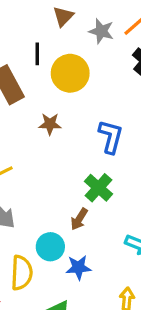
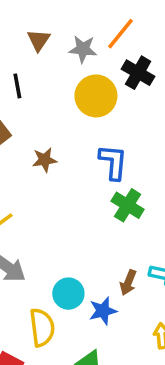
yellow circle: (70, 73) -> (96, 96), moved
green cross: (98, 188) -> (128, 205), moved
brown arrow: (79, 219) -> (128, 283), moved

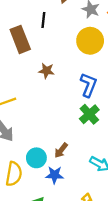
brown arrow: (128, 283) -> (61, 150), moved

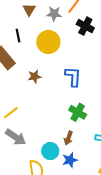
yellow circle: (90, 41) -> (48, 42), moved
green cross: (89, 114) -> (78, 112), moved

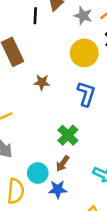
black line: (18, 36) -> (35, 16), moved
yellow circle: (48, 42) -> (84, 53), moved
green cross: (78, 112) -> (68, 135), moved

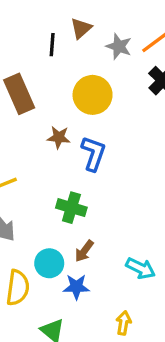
yellow circle: (84, 53) -> (93, 95), moved
blue L-shape: (86, 94) -> (93, 154), moved
green cross: (68, 135) -> (71, 208), moved, turned -30

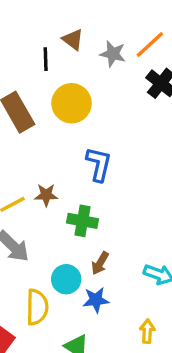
brown triangle: (81, 28) -> (73, 40), turned -35
yellow circle: (93, 95) -> (72, 103), moved
brown star: (59, 137) -> (46, 195), moved

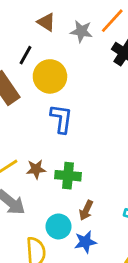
black line: (46, 59) -> (26, 55), moved, turned 36
blue L-shape: (99, 164) -> (61, 119), moved
brown star: (46, 195) -> (36, 169), moved

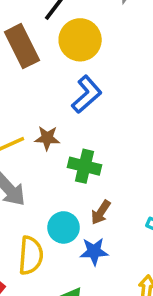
blue L-shape: (61, 119) -> (87, 94), turned 32
brown star: (36, 169) -> (47, 138), moved

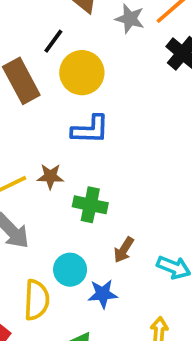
blue L-shape: (87, 94) -> (90, 130), turned 45
brown arrow: (101, 212) -> (124, 250), moved

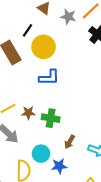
brown star: (50, 176) -> (28, 113), moved

